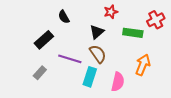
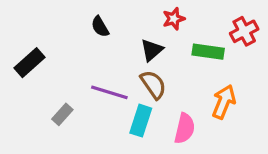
black rectangle: (44, 40) -> (30, 63), moved

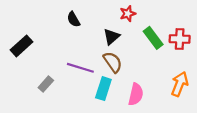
red cross: (244, 31) -> (180, 39), moved, turned 30
green rectangle: (208, 52) -> (153, 38), turned 45
orange arrow: (224, 102) -> (180, 84), moved

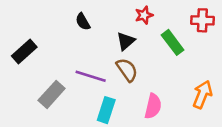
red cross: (180, 39) -> (202, 20), moved
gray rectangle: (46, 84) -> (52, 94), size x1.5
cyan rectangle: (103, 89) -> (106, 110), moved

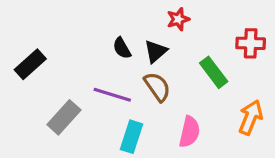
red cross: (202, 20) -> (251, 43), moved
black semicircle: (83, 22) -> (122, 48), moved
green rectangle: (173, 42) -> (214, 72), moved

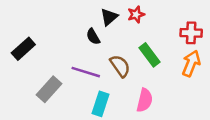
black triangle: (156, 51) -> (109, 17), moved
green rectangle: (214, 72) -> (149, 55), moved
orange arrow: (251, 117) -> (191, 63), moved

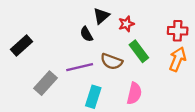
red star: (136, 14) -> (126, 24), moved
brown semicircle: (120, 66) -> (112, 61), turned 145
purple line: (86, 72) -> (80, 67), turned -30

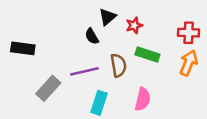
black rectangle: (22, 46) -> (23, 48), turned 50
green rectangle: (139, 51) -> (147, 54), turned -35
brown semicircle: (112, 61) -> (118, 65), turned -120

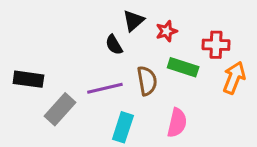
red cross: (189, 33) -> (216, 45), moved
black rectangle: (23, 48) -> (28, 79), moved

